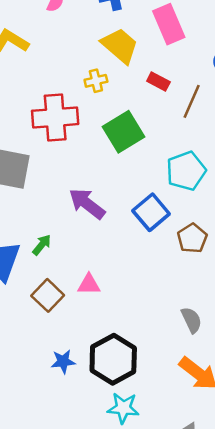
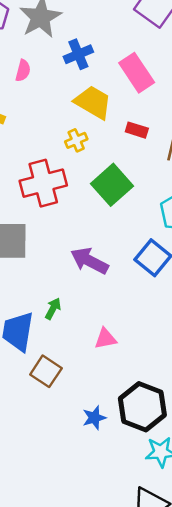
brown square: (48, 295) -> (46, 371), moved

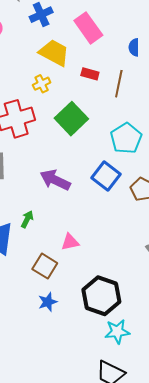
brown square: (46, 371) -> (45, 266), moved
blue star: (94, 418) -> (48, 302), moved

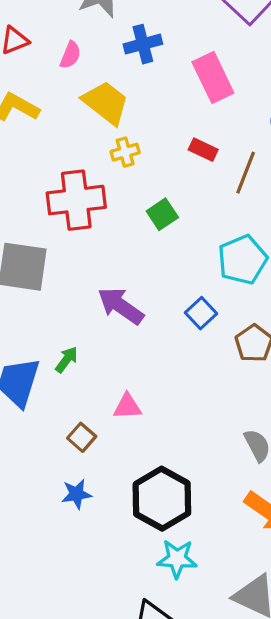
yellow trapezoid: (54, 53) -> (106, 103), moved
green square: (71, 119) -> (162, 214), size x0.6
blue square: (106, 176) -> (201, 313), size x0.7
brown square: (45, 266) -> (82, 437), size x0.7

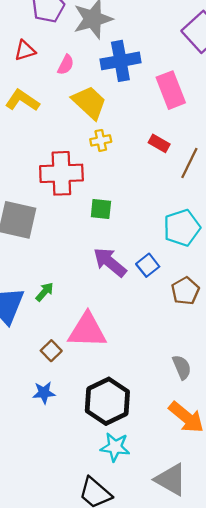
blue cross: (143, 44) -> (120, 61), size x1.4
green square: (162, 214) -> (101, 209), moved, turned 35
purple arrow: (121, 306) -> (110, 262), moved
pink triangle: (127, 407) -> (87, 330), size x1.8

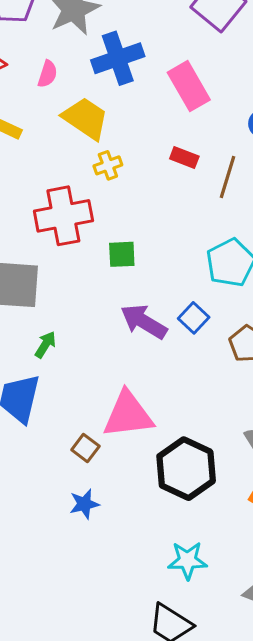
green arrow: (45, 292) -> (45, 345), moved
black hexagon: (107, 401) -> (186, 469), moved

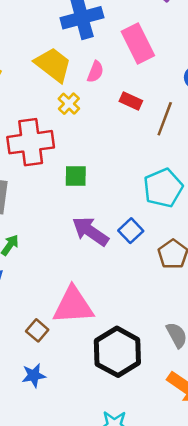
pink semicircle: (47, 74) -> (95, 72), moved
yellow cross: (108, 165) -> (69, 104), turned -30

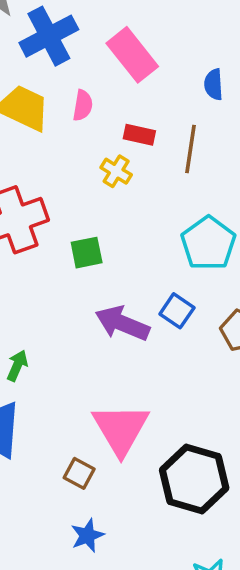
yellow cross: (69, 104) -> (116, 171), moved
pink triangle: (73, 306) -> (121, 429), turned -45

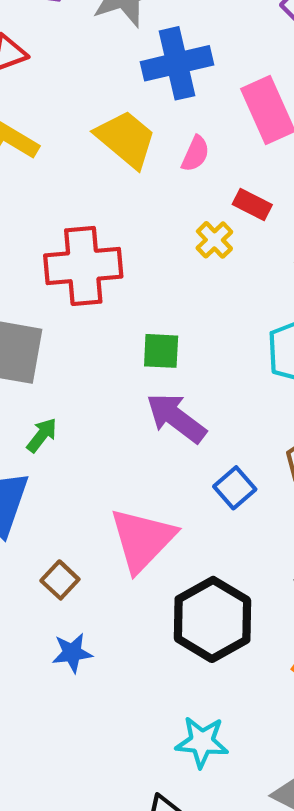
green square: (87, 253) -> (161, 351), moved
blue square: (177, 311) -> (235, 488), moved
brown square: (79, 473) -> (60, 580), moved

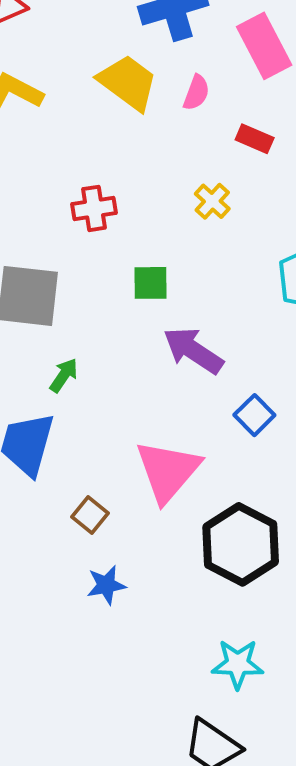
yellow cross: (214, 240) -> (212, 201), moved
red cross: (83, 266) -> (94, 208), size x0.6
green square: (161, 351) -> (151, 283), moved

